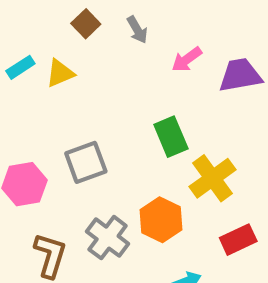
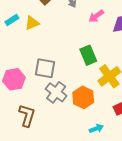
gray square: (86, 162) -> (45, 68), turned 30
gray cross: (108, 238) -> (56, 92), moved

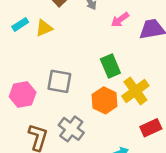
gray cross: (56, 92) -> (71, 129), moved
orange hexagon: (83, 97) -> (105, 100), moved

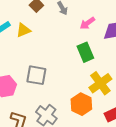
green rectangle: (110, 66) -> (85, 52), moved
orange hexagon: (105, 100) -> (81, 104), moved

